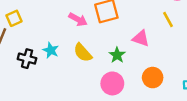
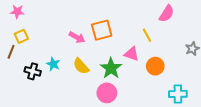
yellow line: (168, 19) -> (147, 35), moved
green star: (117, 55) -> (111, 68), size x1.5
orange circle: (153, 78) -> (155, 66), moved

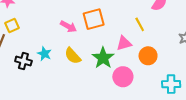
pink triangle: (132, 54) -> (124, 43), turned -35
pink circle: (107, 93) -> (123, 77), moved

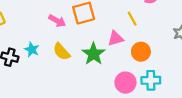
pink circle: (123, 77) -> (125, 83), moved
cyan cross: (171, 84) -> (151, 80), moved

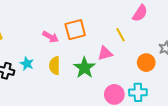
yellow semicircle: (62, 52) -> (55, 66), turned 42
orange circle: (141, 52) -> (146, 63), moved

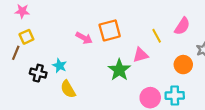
pink semicircle: (140, 13) -> (182, 26), moved
yellow semicircle: (55, 66) -> (68, 89), moved, turned -30

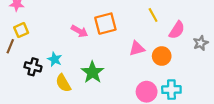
pink semicircle: (182, 26) -> (177, 30), moved
yellow line: (157, 36) -> (153, 15), moved
orange circle: (183, 65) -> (162, 56), moved
green star: (119, 70) -> (92, 72), moved

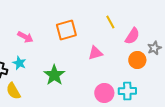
pink arrow: (79, 31) -> (25, 37), moved
orange circle: (162, 56) -> (137, 60), moved
yellow semicircle: (63, 83) -> (13, 91), moved

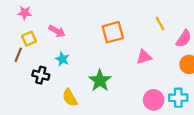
pink arrow: (25, 37) -> (57, 31), moved
cyan star: (19, 63) -> (62, 59), moved
yellow semicircle: (13, 91) -> (70, 98), moved

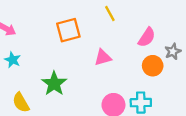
yellow line: (160, 24) -> (110, 13), moved

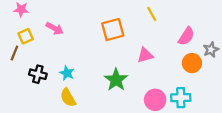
cyan star: (13, 60) -> (67, 73), moved
green star: (54, 84) -> (116, 80), moved

